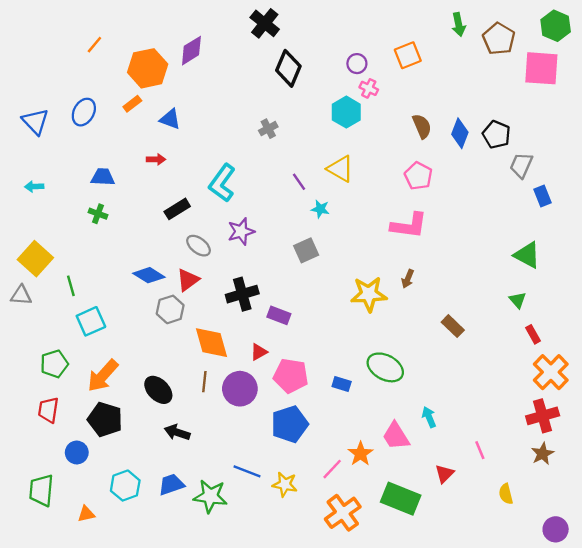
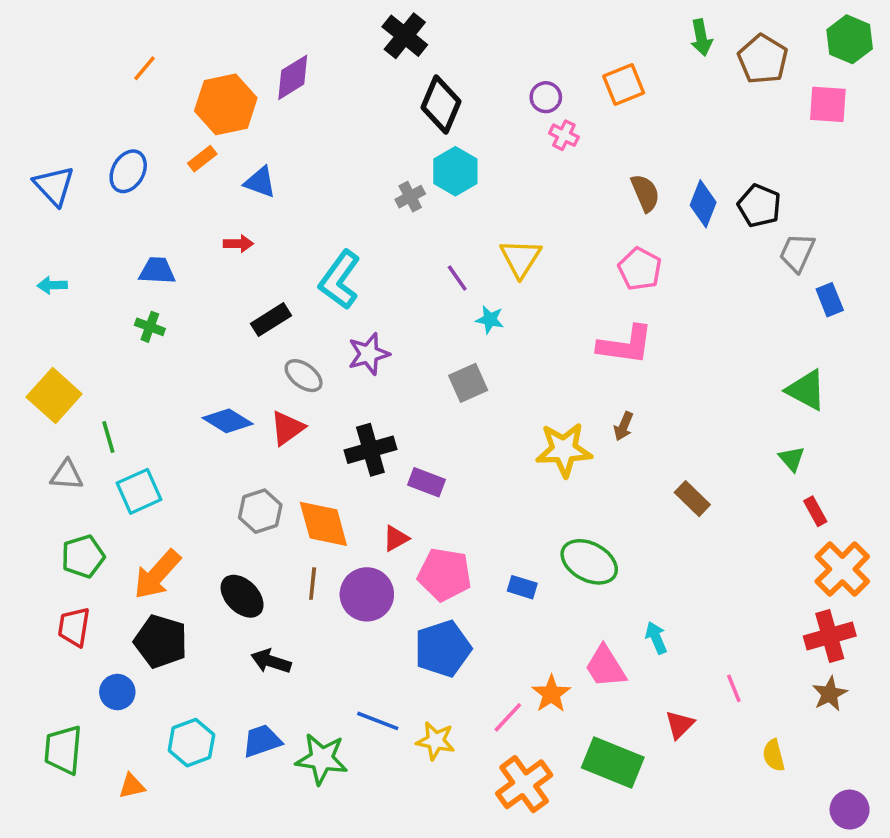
pink square: (541, 68) -> (828, 104), size x0.7
cyan hexagon: (346, 112) -> (455, 171), moved
yellow triangle: (340, 169) -> (521, 258), turned 32
gray triangle: (21, 295) -> (67, 475), moved
gray hexagon: (170, 309) -> (260, 511), moved

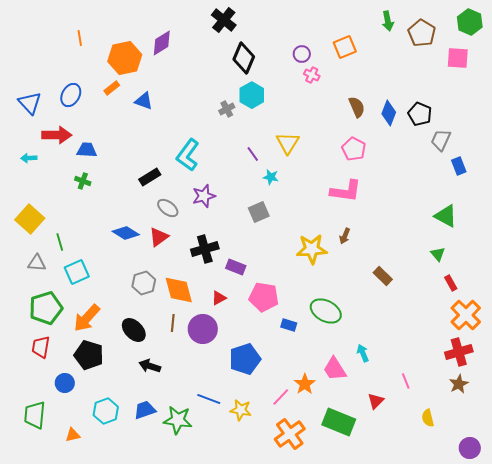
orange line: (144, 68) -> (80, 38), turned -49
red arrow: (238, 244) -> (57, 135), moved, size x1.8
green pentagon: (83, 556) -> (46, 308), size x1.4
pink pentagon: (445, 574) -> (264, 297), moved

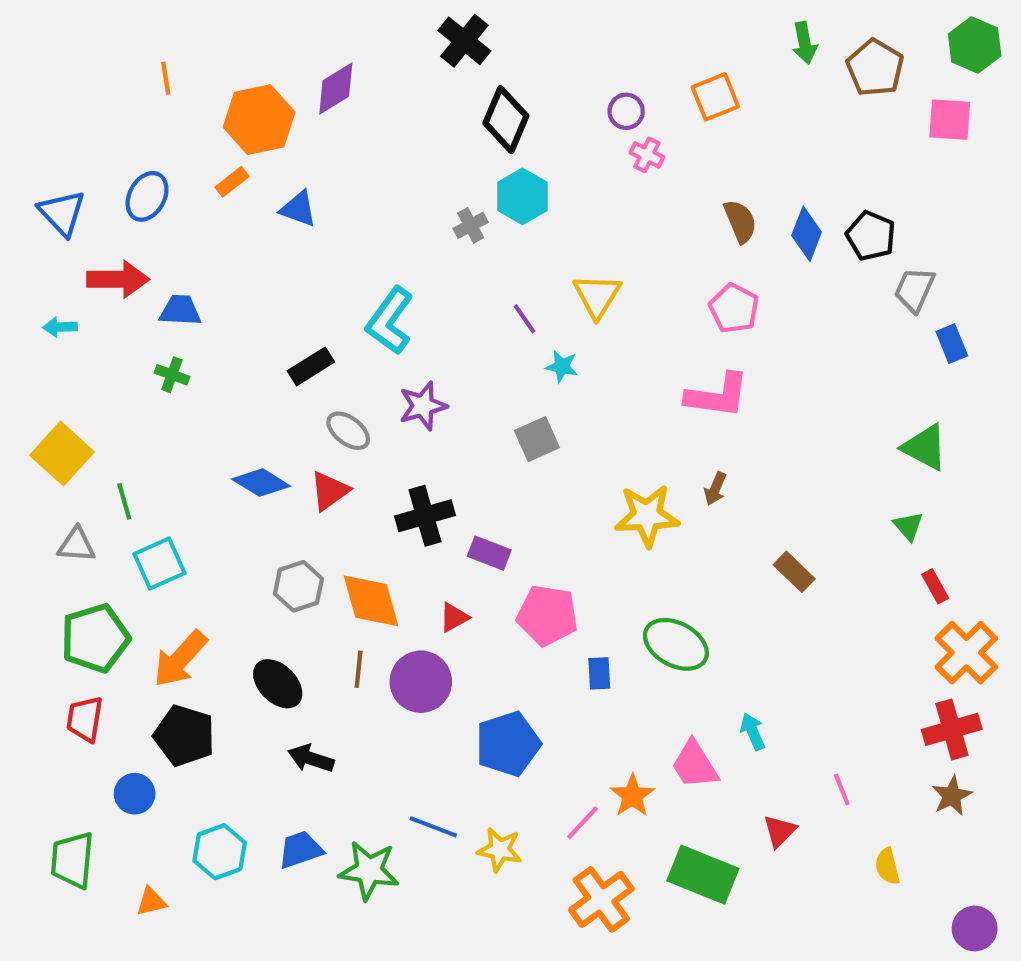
blue rectangle: (289, 325) -> (599, 673), turned 70

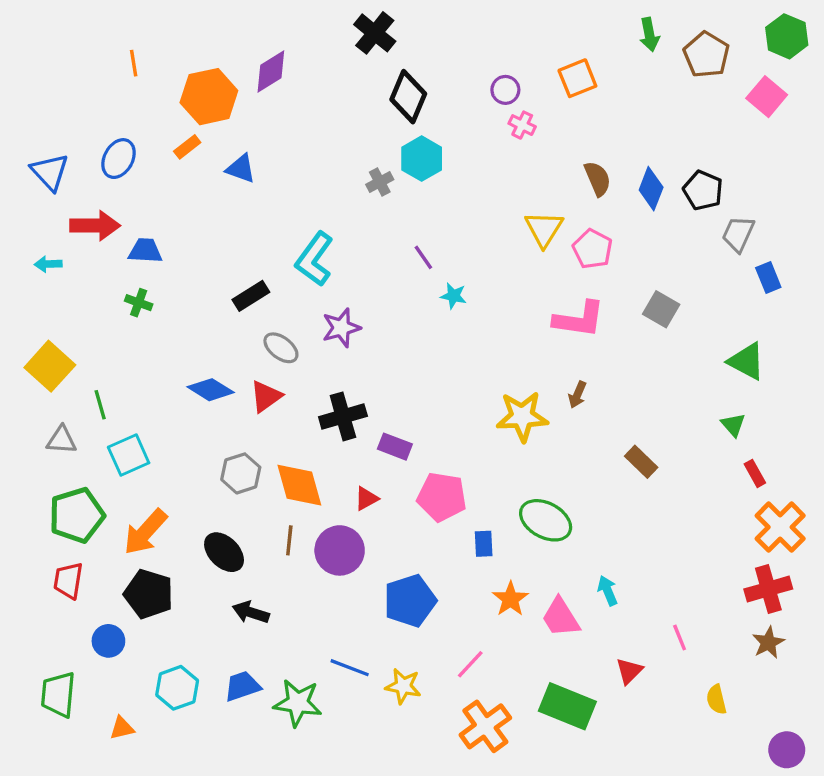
pink square: (950, 120) -> (767, 97), turned 36
yellow triangle: (597, 296) -> (544, 229), moved
gray square: (537, 439) -> (661, 309), moved, turned -36
orange star: (632, 796) -> (510, 599), moved

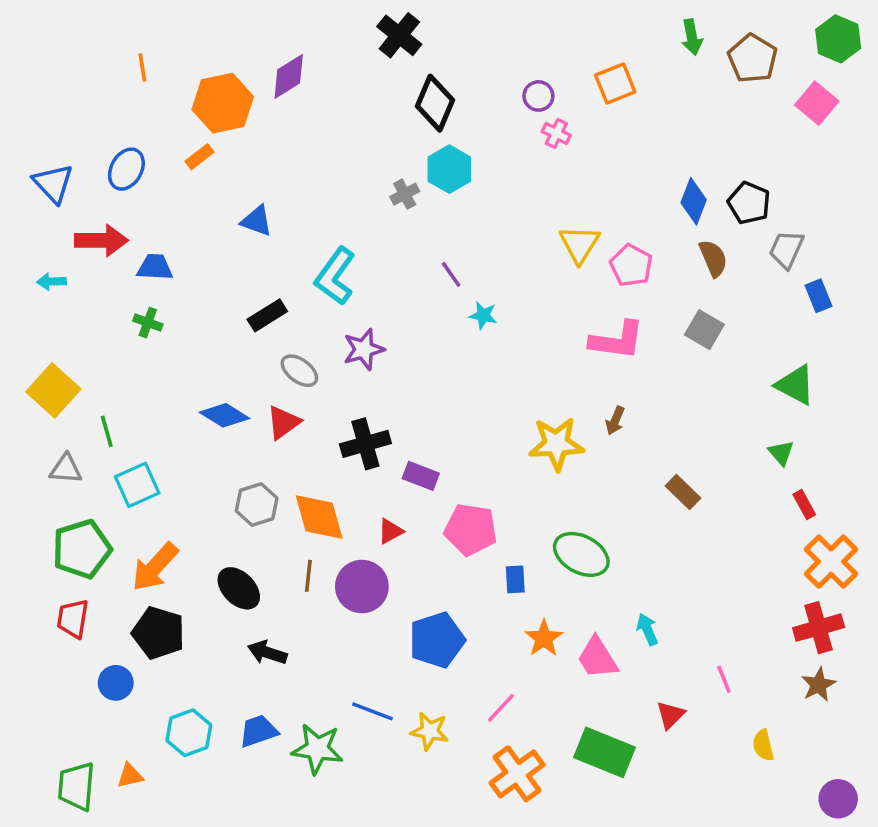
blue triangle: (241, 169) -> (257, 221), moved
brown semicircle: (598, 179) -> (713, 258), moved
green trapezoid: (58, 694) -> (76, 786), moved

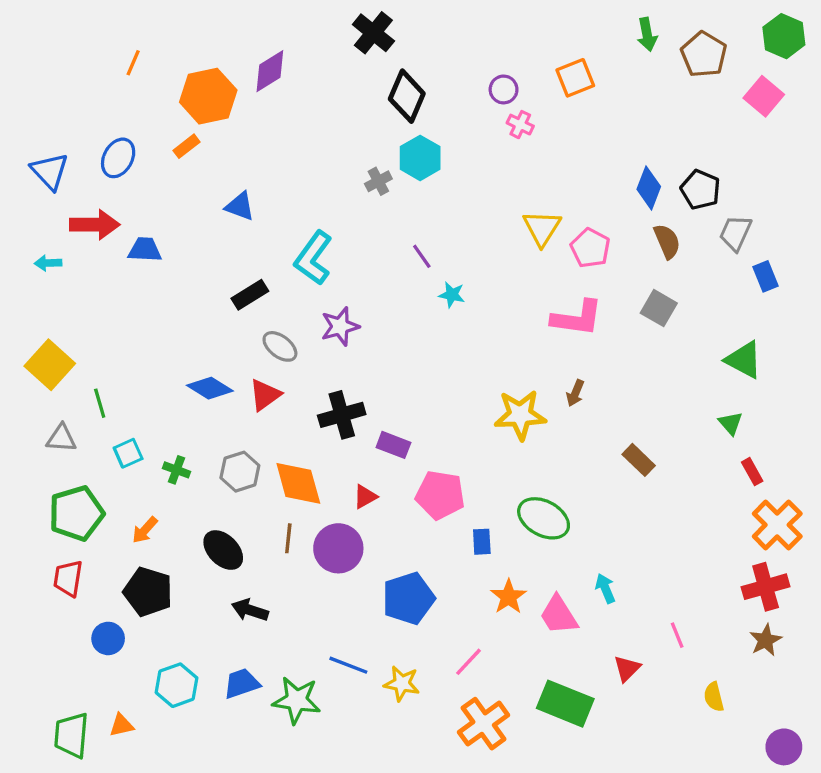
orange line: (142, 67) -> (133, 63), turned 32
green cross: (148, 323) -> (176, 470), moved
cyan square: (137, 485) -> (128, 453), size x0.7
orange arrow: (155, 567) -> (145, 530), size x0.6

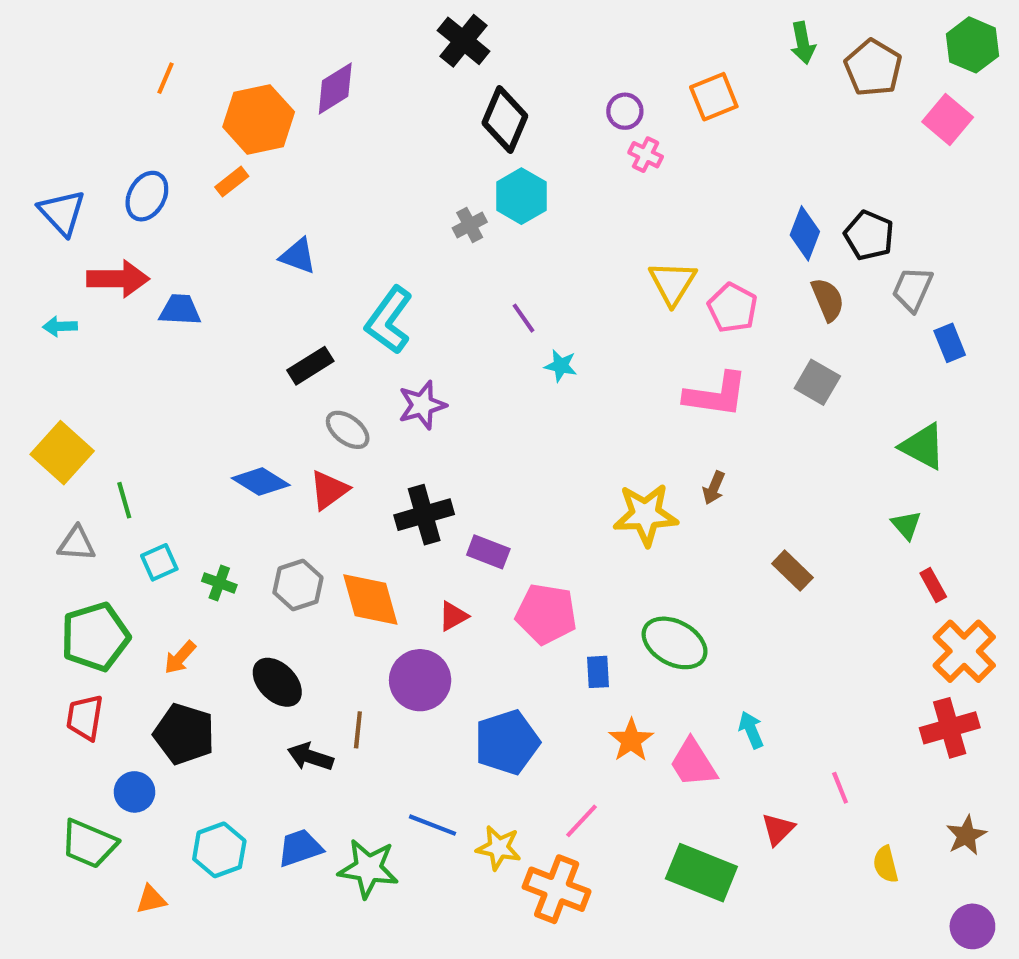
brown line: (288, 538) -> (358, 730), moved
brown star: (766, 640) -> (966, 835), moved
orange cross: (484, 724) -> (557, 889), moved, turned -33
green trapezoid: (71, 735) -> (89, 844), moved, turned -72

